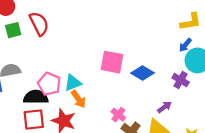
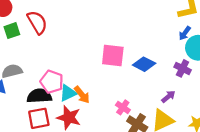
cyan triangle: (73, 83) -> (68, 93), moved

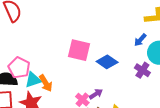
blue arrow: (185, 33) -> (140, 40), moved
purple arrow: (168, 97) -> (96, 94), moved

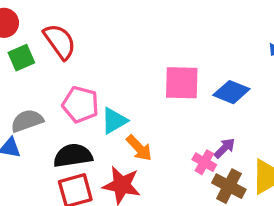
pink pentagon: (19, 68) -> (80, 104), moved
cyan triangle: (33, 80) -> (114, 121), moved

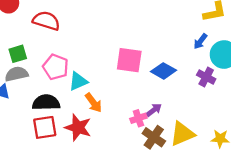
red semicircle: (60, 42) -> (46, 21), turned -44
green square: (21, 58) -> (18, 54), moved
pink cross: (204, 162) -> (138, 118), turned 35

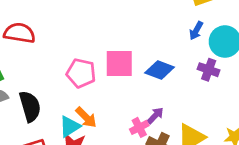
pink pentagon: (56, 67) -> (81, 73), moved
cyan triangle: (78, 81) -> (70, 127), moved
black semicircle: (46, 103) -> (30, 106), moved, turned 84

